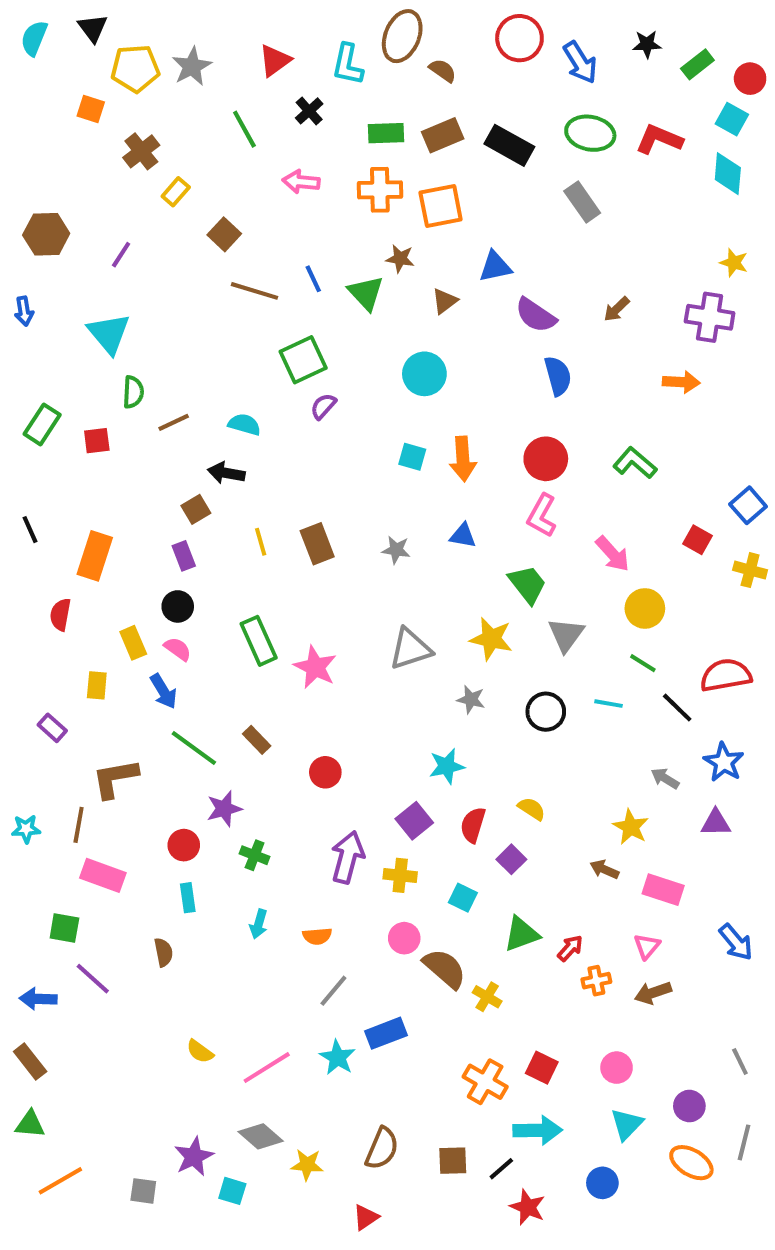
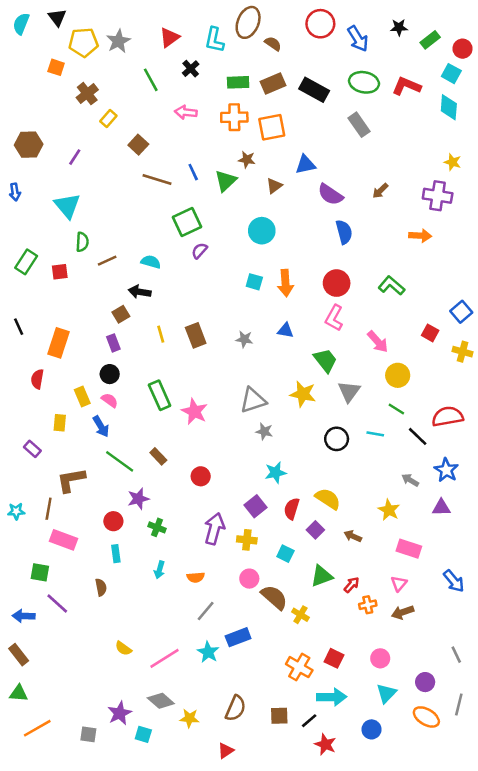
green triangle: (366, 293) -> (226, 181), turned 30
gray star: (471, 699) -> (264, 431), moved
yellow semicircle: (532, 809) -> (328, 499), size x1.5
brown arrow: (604, 869) -> (353, 536), moved

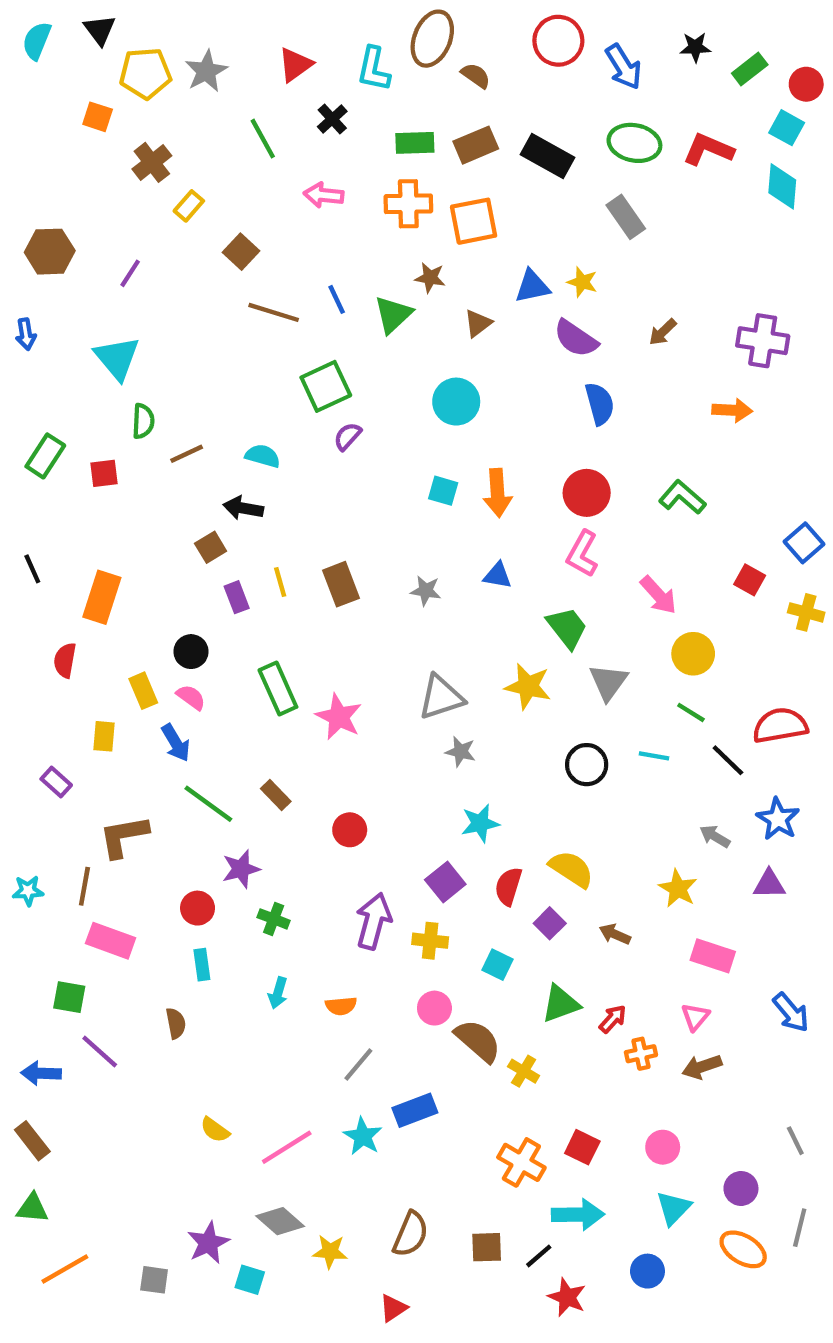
yellow star: (453, 162) -> (582, 282), moved
purple rectangle: (113, 343) -> (237, 597), moved

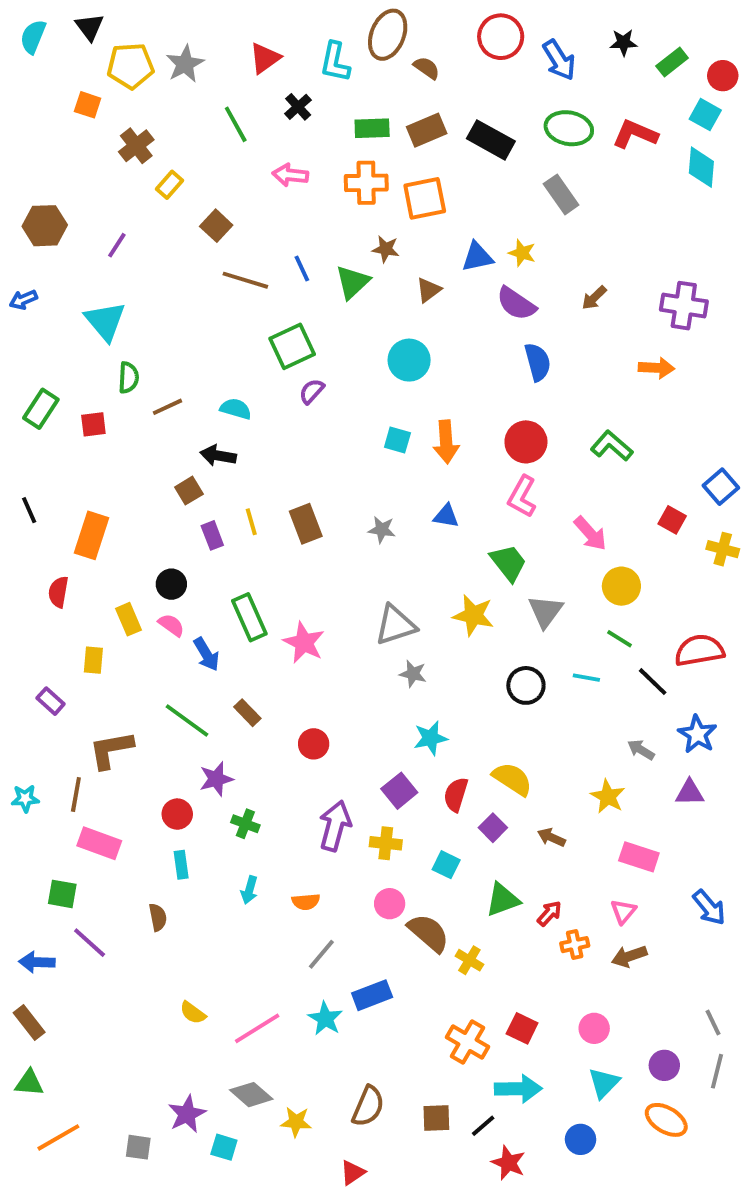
blue arrow: (26, 334) -> (23, 300), turned 76
blue arrow: (176, 743) -> (206, 654), moved
gray line: (800, 1228) -> (717, 1071), moved

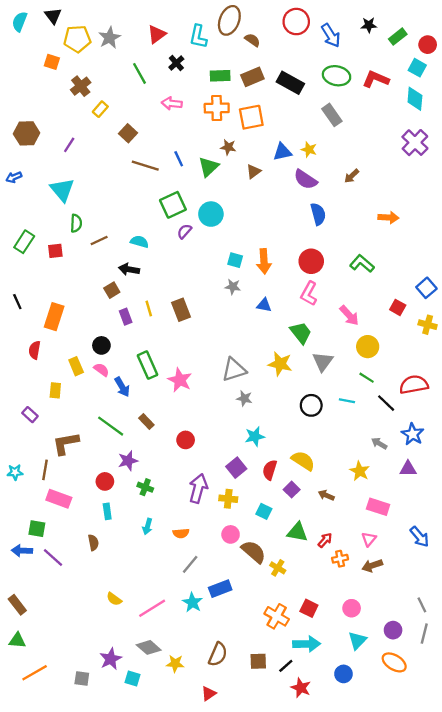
purple cross: (684, 306) -> (415, 143), moved, turned 35
cyan circle: (409, 360) -> (211, 214), moved
gray star: (382, 530) -> (233, 287), moved
green triangle: (503, 900) -> (297, 532), turned 30
blue arrow: (37, 962) -> (22, 551), moved

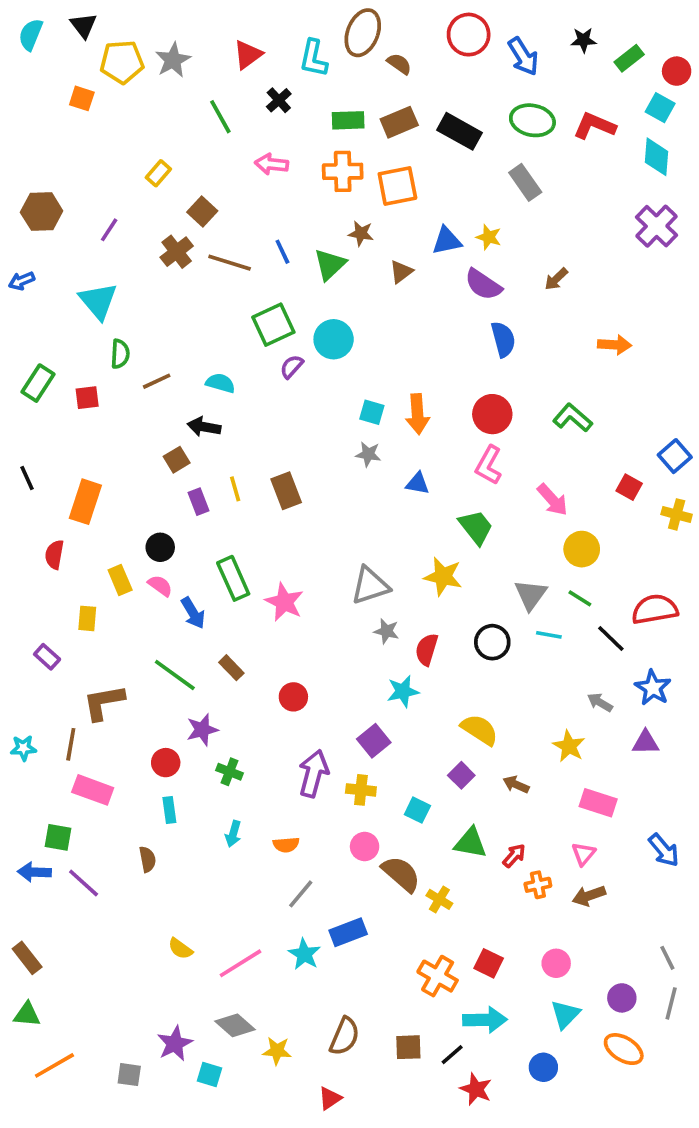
brown cross: (81, 86) -> (177, 252), moved
gray triangle: (323, 362) -> (531, 595), moved
red semicircle: (270, 470) -> (427, 649), moved

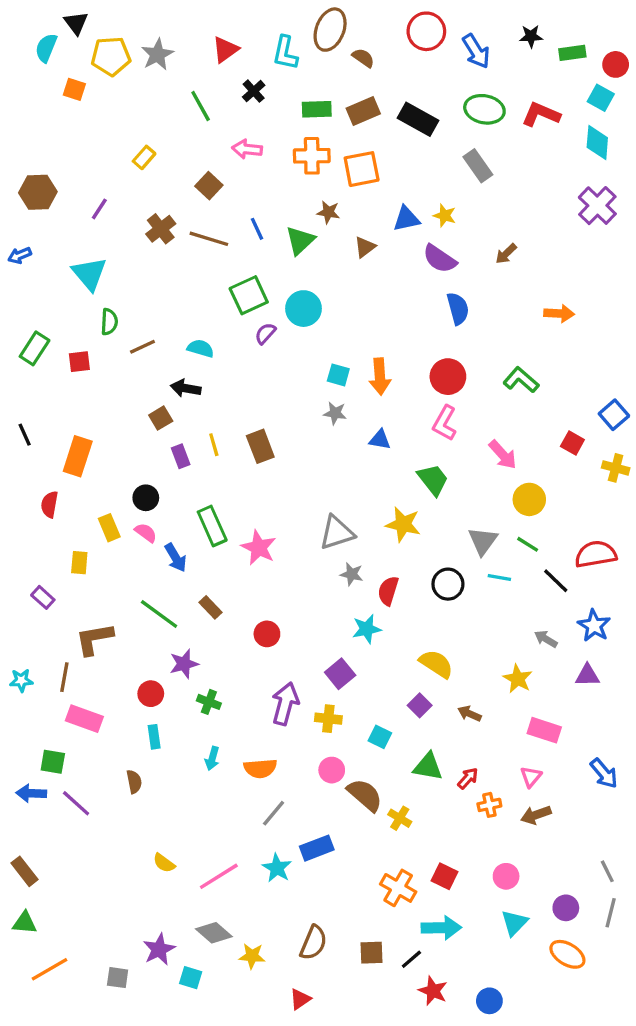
cyan semicircle: (31, 35) -> (46, 48), moved
green rectangle: (629, 58) -> (572, 53), turned 30
brown square: (202, 212) -> (209, 186), moved
orange semicircle: (286, 845) -> (260, 768), size x1.4
blue circle: (543, 1067) -> (489, 1001), moved

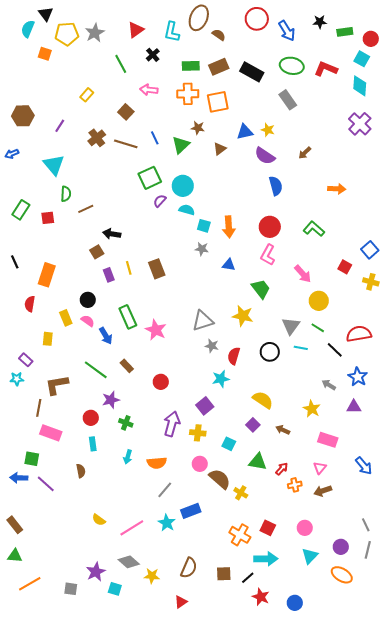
cyan semicircle: (201, 348) -> (187, 210), moved
cyan star: (21, 680) -> (17, 379), moved

